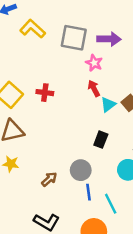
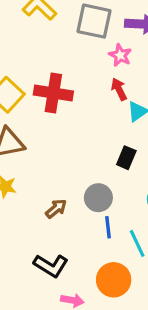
red cross: (45, 93) -> (53, 93), size x1.6

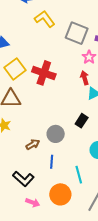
gray circle: (98, 198) -> (56, 134), moved
blue line: (108, 227) -> (52, 162), moved

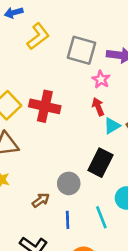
yellow L-shape: (45, 19) -> (38, 36), turned 95
black rectangle: (82, 121) -> (100, 163), size x1.5
cyan line: (79, 175) -> (101, 217), moved

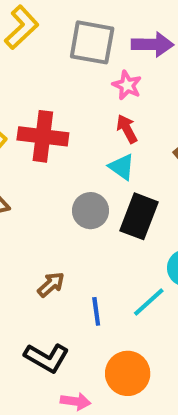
cyan triangle: (112, 126) -> (122, 167), moved, turned -48
gray circle: (69, 183) -> (91, 211), moved
cyan line: (101, 217) -> (149, 302), turned 75

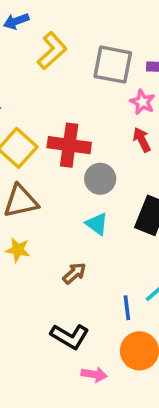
cyan triangle: (122, 167) -> (97, 224), moved
gray circle: (91, 211) -> (100, 179), moved
blue line: (96, 311) -> (127, 308), moved

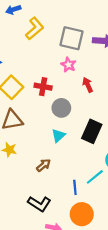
pink star: (142, 102) -> (68, 65), moved
red cross: (69, 145) -> (43, 87), size x0.7
cyan triangle: (97, 224) -> (58, 135), turned 40

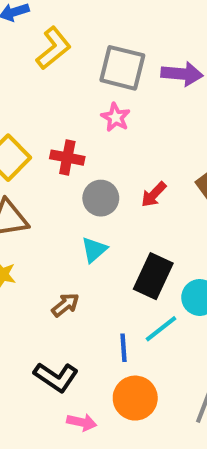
red arrow: (88, 85) -> (154, 194), moved, turned -112
black rectangle: (92, 131) -> (153, 276), moved

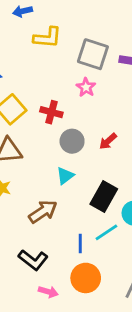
yellow L-shape: (53, 48) -> (47, 38), turned 40
brown arrow: (65, 305) -> (43, 212), size x1.5

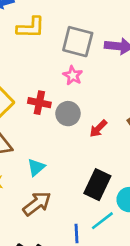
gray circle: (72, 141) -> (68, 114), moved
cyan triangle: (65, 176) -> (36, 167), moved

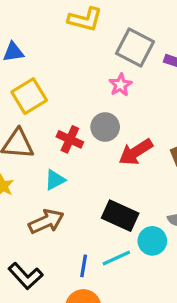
red cross: (39, 103) -> (70, 139), moved
red arrow: (98, 129) -> (136, 152), size x1.5
black rectangle: (97, 185) -> (120, 216), turned 76

